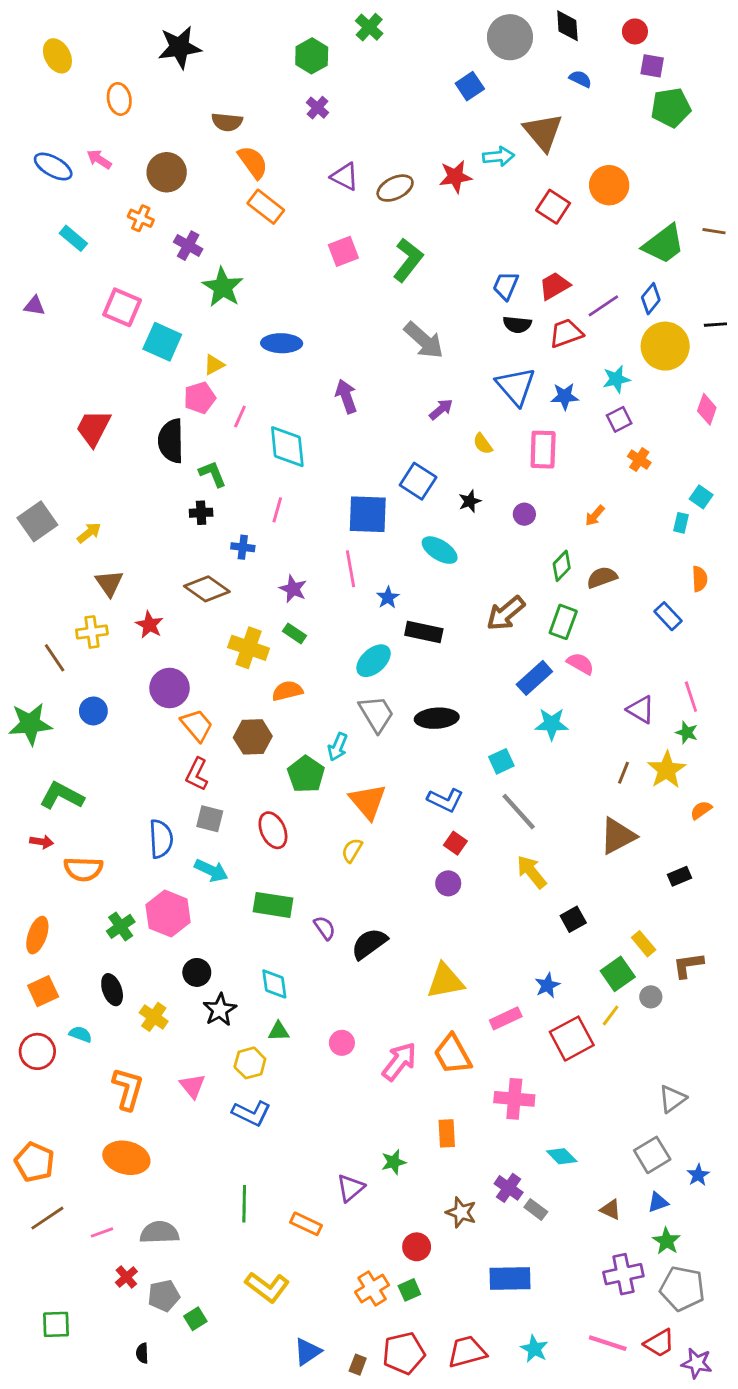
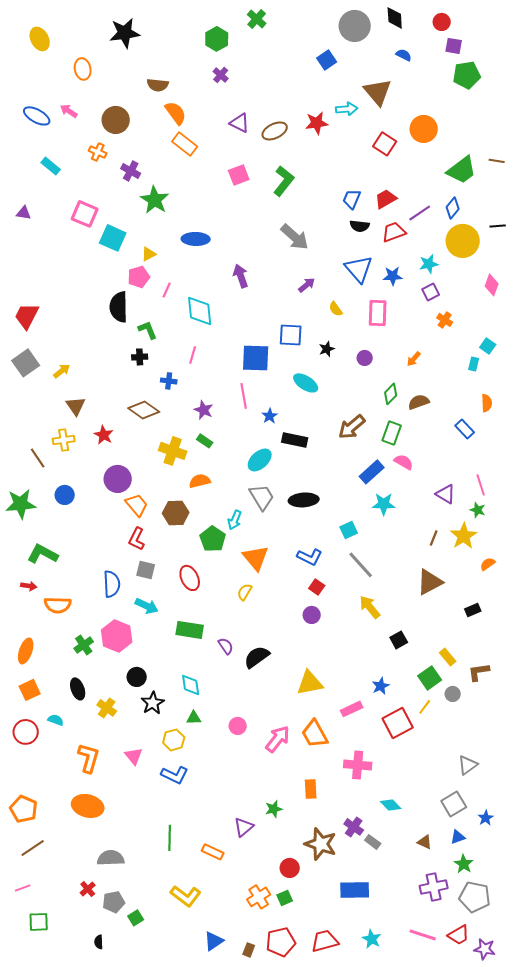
red trapezoid: (93, 428) -> (27, 316), moved
blue square: (418, 481) -> (291, 335), turned -30
brown star: (461, 1212) -> (321, 844), size x1.5
pink line: (102, 1232) -> (23, 888), moved

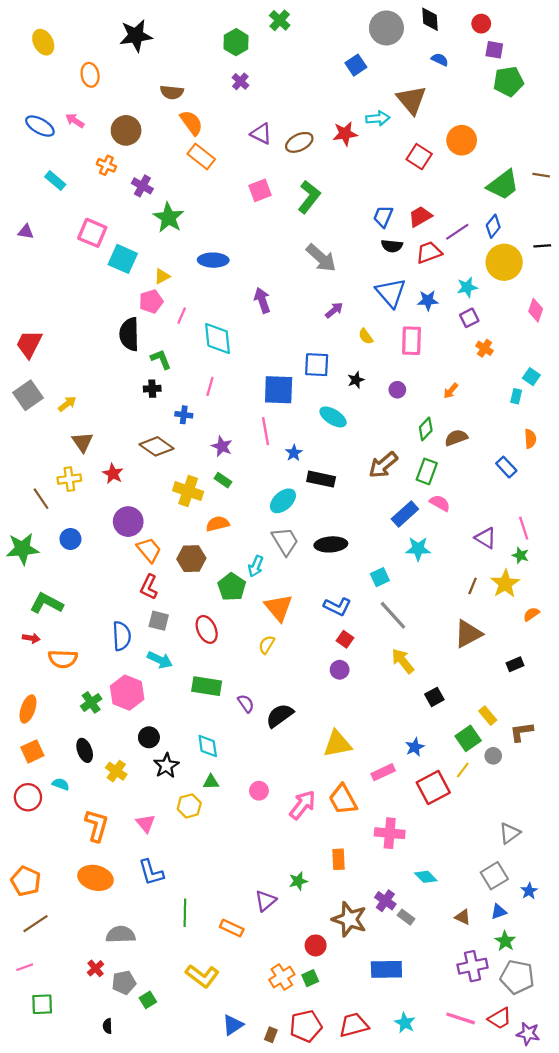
blue L-shape: (175, 775) -> (151, 872), moved, turned 48

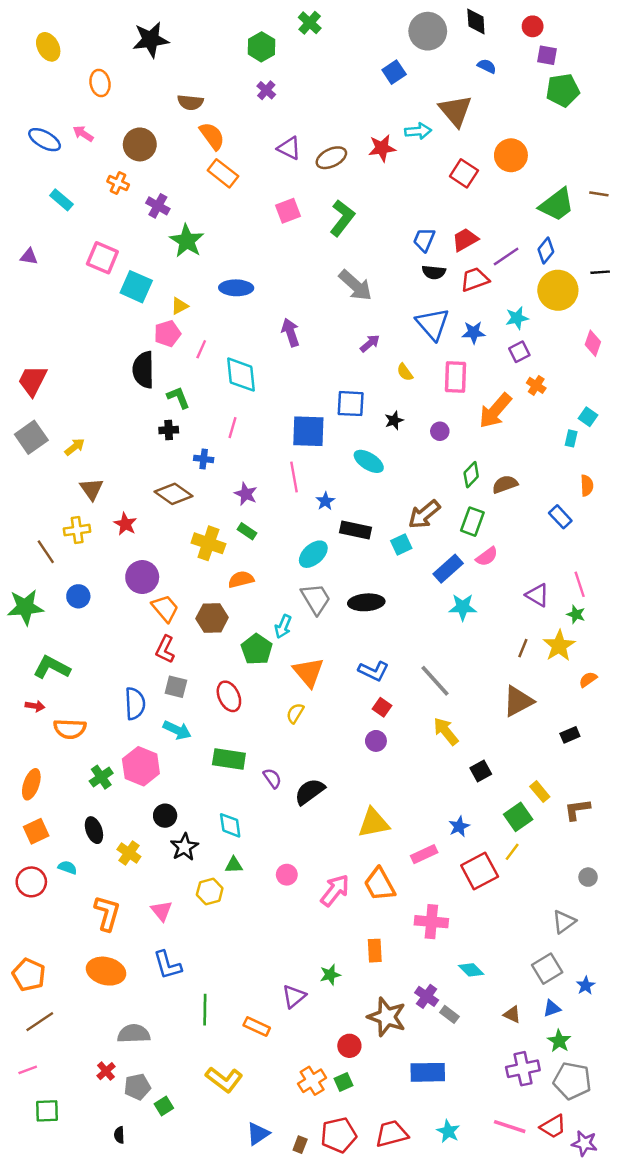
orange arrow: (451, 391) -> (495, 411), moved, size x2.0
pink semicircle: (440, 503) -> (487, 557), turned 114
cyan square: (380, 577) -> (401, 545), moved
gray circle: (493, 756) -> (588, 877), moved

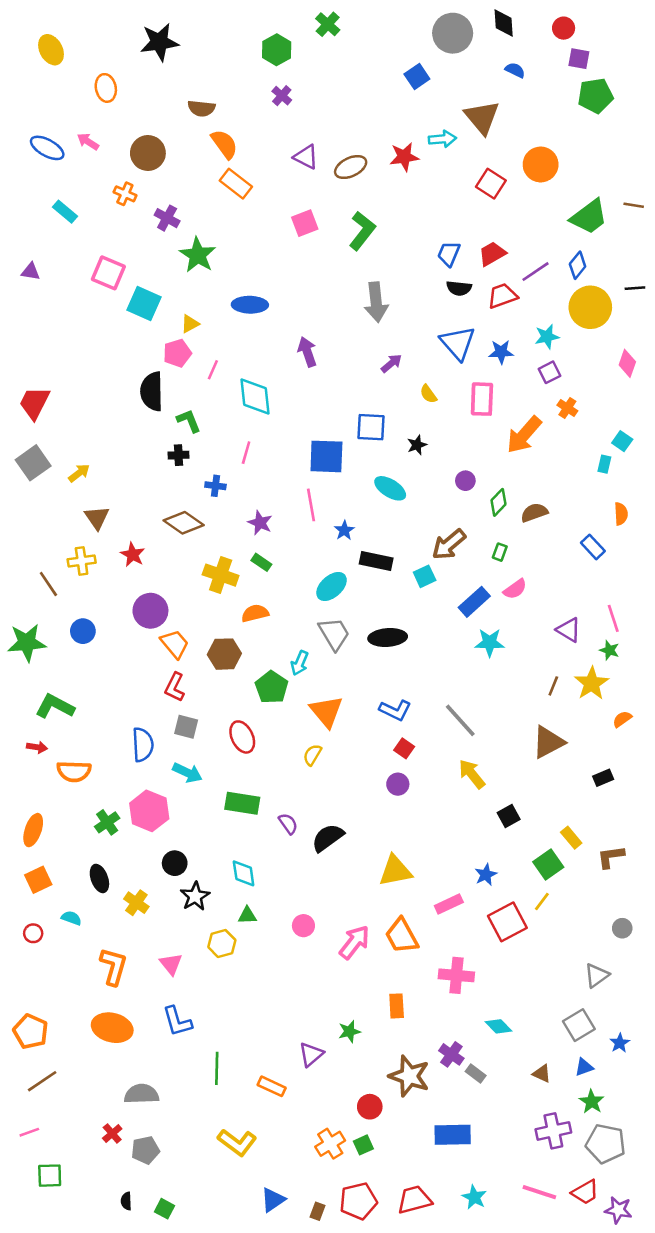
gray arrow: (355, 285) -> (376, 302), turned 42
purple circle: (440, 431) -> (465, 481), moved
green rectangle: (472, 522) -> (500, 552), size x0.6
red circle: (31, 882) -> (33, 933), size x0.6
green square: (164, 1106) -> (164, 1209), moved, turned -30

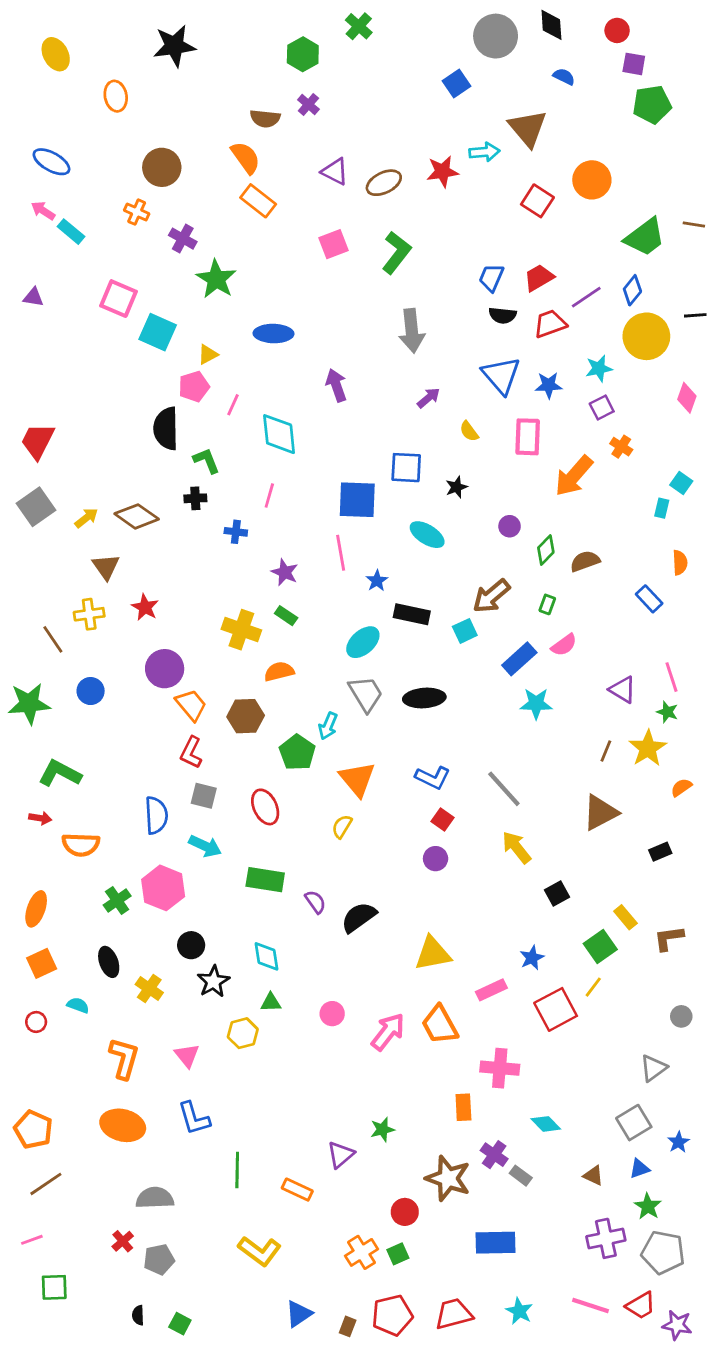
brown semicircle: (201, 108) -> (265, 118), moved
pink arrow: (88, 142) -> (43, 211), moved
brown diamond: (184, 523) -> (137, 516), moved
orange rectangle: (397, 1006) -> (463, 1107), moved

